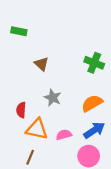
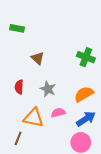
red semicircle: (21, 110) -> (19, 87), moved
pink semicircle: (64, 135) -> (58, 113), moved
brown line: (30, 157) -> (18, 138), moved

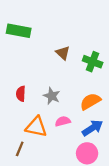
green rectangle: (17, 28) -> (19, 31), size x1.5
brown triangle: (38, 58) -> (63, 53), moved

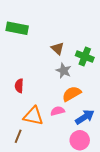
gray star: (52, 96) -> (64, 71), moved
orange semicircle: (90, 101) -> (72, 94), moved

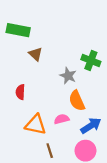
brown triangle: (58, 48) -> (36, 54), moved
orange semicircle: (72, 94) -> (77, 101), turned -84
brown line: (18, 136) -> (50, 151), moved, turned -40

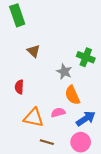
green rectangle: (18, 30) -> (17, 15), moved, turned 60
brown line: (50, 151) -> (47, 142), turned -56

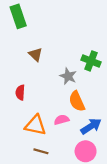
brown line: (47, 142) -> (41, 151), moved

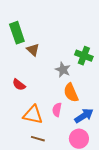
green rectangle: (18, 16) -> (17, 33), moved
red semicircle: (20, 93) -> (19, 85), turned -56
pink semicircle: (62, 120) -> (57, 110), turned -64

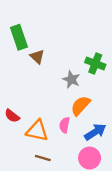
red semicircle: (19, 85) -> (12, 116), moved
orange semicircle: (71, 93) -> (80, 106), turned 66

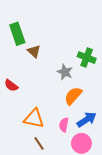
red semicircle: (12, 116) -> (11, 85), moved
pink semicircle: (64, 125) -> (64, 125), moved
brown line: (43, 158) -> (39, 143), turned 40

